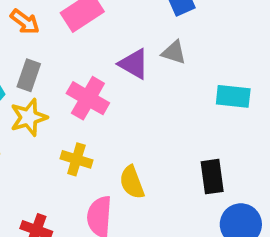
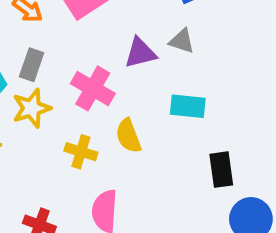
purple triangle: (134, 64) -> (140, 53), turned -44
cyan rectangle: (233, 96) -> (188, 106), moved
yellow semicircle: (132, 182) -> (128, 136), moved

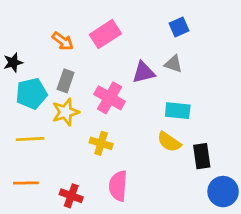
yellow semicircle: (128, 136) -> (169, 142), moved, turned -35

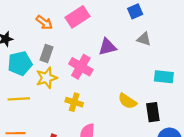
gray triangle: (173, 64) -> (144, 39), moved
cyan rectangle: (178, 111) -> (164, 77), moved

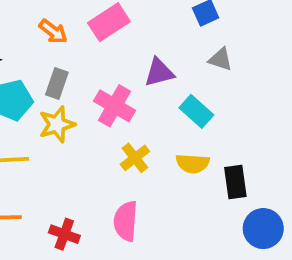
cyan rectangle: (164, 77) -> (196, 111), moved, turned 36
yellow semicircle: (127, 101) -> (193, 163), turned -30
yellow cross: (74, 102) -> (135, 158), moved, turned 35

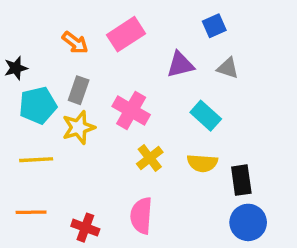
purple triangle: (159, 72) -> (180, 65), moved
blue circle: (263, 229) -> (248, 222), moved

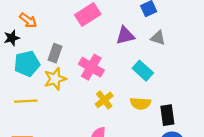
orange arrow: (75, 43) -> (28, 20), moved

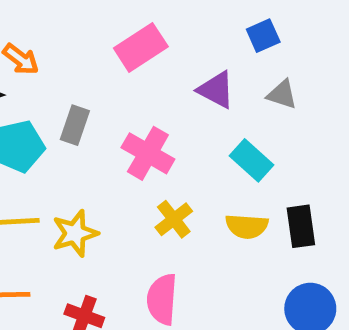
purple triangle: (125, 36) -> (216, 90), turned 42
yellow star: (55, 79) -> (75, 233), moved
black rectangle: (167, 115) -> (301, 226), moved

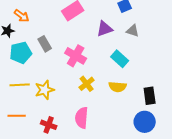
purple triangle: (216, 90) -> (105, 29), turned -48
gray rectangle: (75, 125) -> (45, 44), turned -49
black rectangle: (301, 226) -> (150, 96), moved

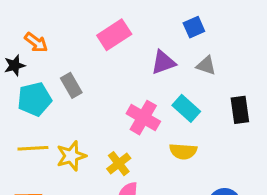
pink cross: (76, 56) -> (143, 118), moved
yellow cross: (87, 84) -> (119, 164), moved
black rectangle: (150, 96) -> (240, 110), moved

